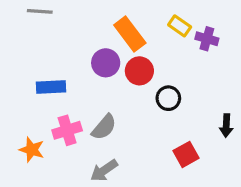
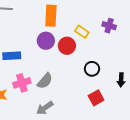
yellow rectangle: (180, 26) -> (82, 32), moved
orange rectangle: (130, 34) -> (51, 16), moved, turned 40
black circle: (168, 98) -> (92, 69), moved

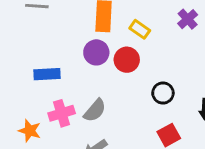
purple cross: (109, 26) -> (188, 19), moved, turned 32
yellow rectangle: (82, 32) -> (140, 29), moved

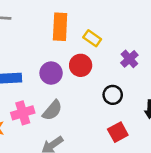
purple cross: (188, 19) -> (129, 59), moved
purple circle: (96, 52) -> (51, 73), moved

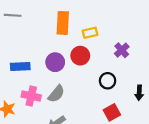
yellow rectangle: (92, 38) -> (90, 33), turned -48
pink cross: (23, 113) -> (31, 96), turned 30

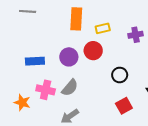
purple cross: (122, 50) -> (136, 35), moved, turned 32

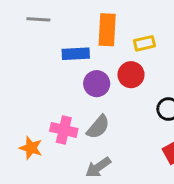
blue rectangle: (35, 61) -> (76, 54), moved

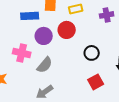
pink cross: (64, 130) -> (22, 53), moved

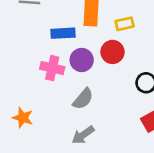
pink cross: (22, 53) -> (52, 68), moved

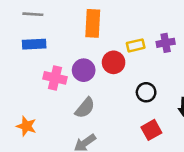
yellow rectangle: (125, 24) -> (136, 45), moved
blue rectangle: (63, 33) -> (34, 44), moved

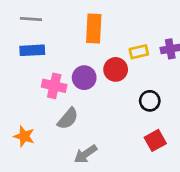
gray semicircle: (85, 108) -> (68, 119), moved

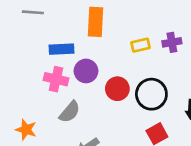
blue rectangle: (32, 50) -> (61, 49), moved
red circle: (116, 69) -> (117, 89), moved
black circle: (150, 101) -> (151, 94), size x1.5

